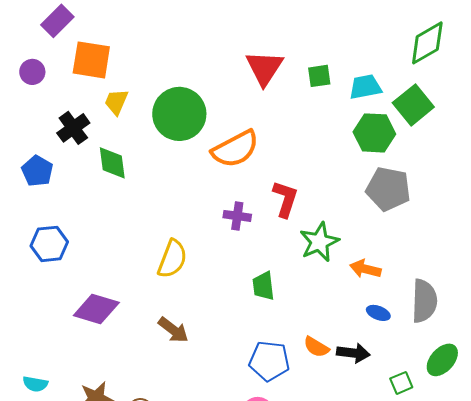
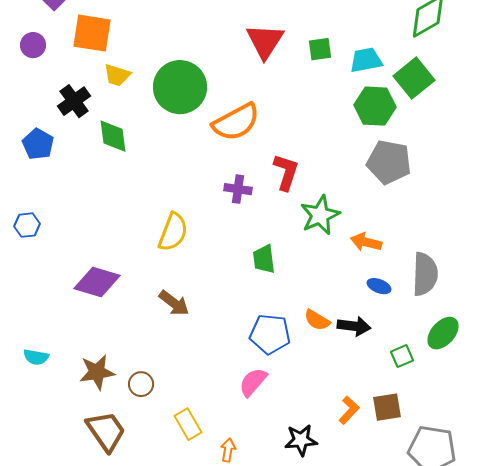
yellow trapezoid: (116, 102) -> (117, 75), turned -96
blue hexagon: (49, 244) -> (27, 225), moved, size x0.7

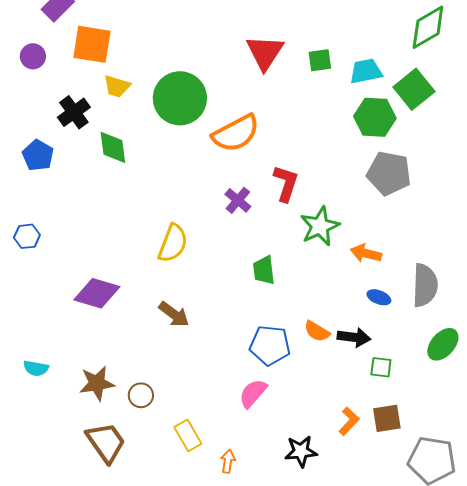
purple cross: (238, 189) -> (238, 200), turned 32
green square: (402, 356) -> (381, 367), moved, turned 30

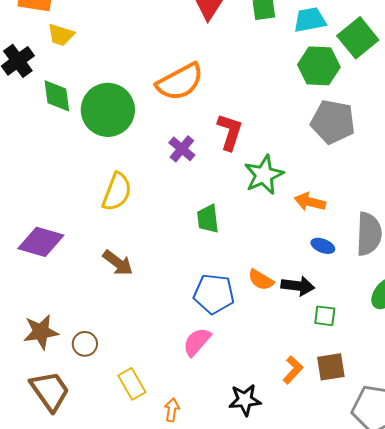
green circle: (180, 98) -> (108, 110), moved

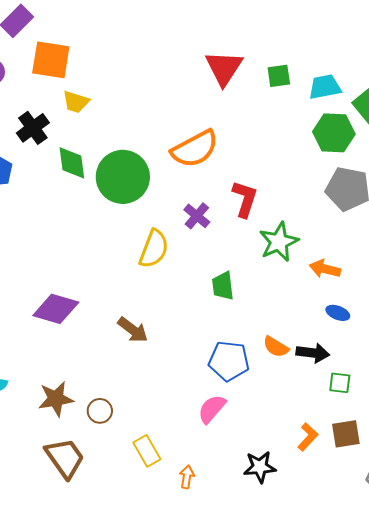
yellow semicircle: (117, 192) -> (154, 249), moved

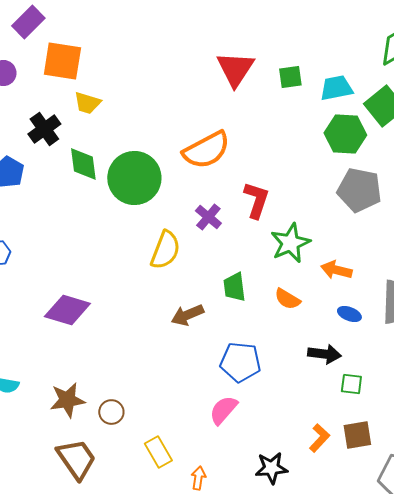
brown arrow: (133, 330) -> (187, 315), moved, turned 120
orange semicircle: (276, 347) -> (287, 299), moved

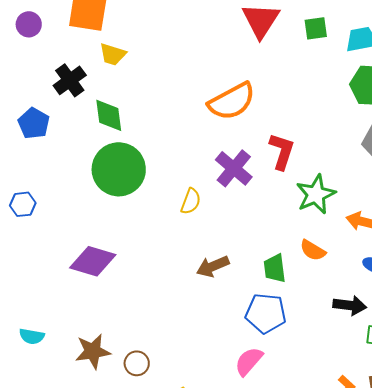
green circle: (134, 178) -> (119, 169), moved
purple cross: (208, 217) -> (234, 168), size x1.4
yellow semicircle: (165, 250) -> (191, 201), size x0.7
green trapezoid: (234, 287) -> (275, 268), moved

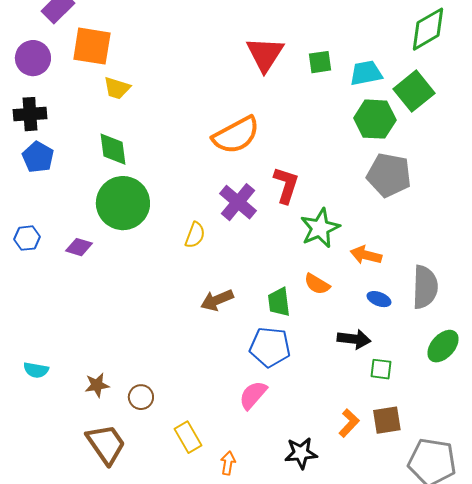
purple circle: (29, 24) -> (33, 58), size x1.4
black cross: (70, 80) -> (30, 114), moved, turned 32
purple diamond: (93, 261) -> (79, 247), moved, size x0.6
brown star: (93, 351) -> (97, 385), size x0.7

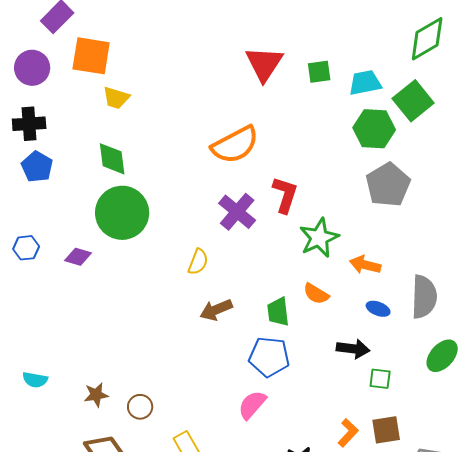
gray pentagon: (389, 175) -> (388, 185), turned 30
yellow semicircle: (195, 235) -> (198, 262), moved

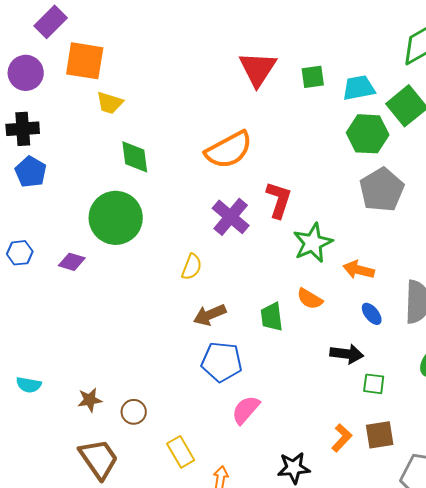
green diamond: (112, 159) -> (135, 157), moved
blue ellipse: (378, 309) -> (372, 314), turned 30
blue pentagon: (269, 357) -> (222, 362), moved

